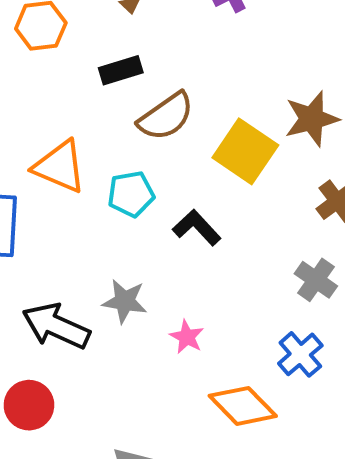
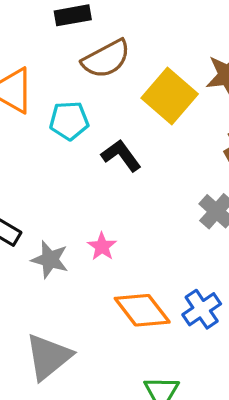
gray star: (125, 301) -> (50, 260), moved
blue cross: (300, 354) -> (202, 309), moved

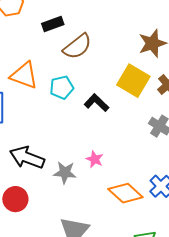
yellow square: (170, 96) -> (133, 81), moved

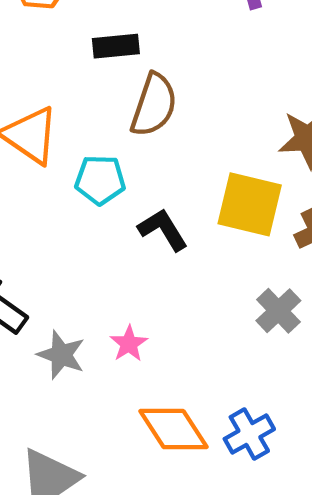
brown semicircle: (77, 46) -> (154, 105), turned -48
yellow square: (133, 81) -> (250, 204), turned -32

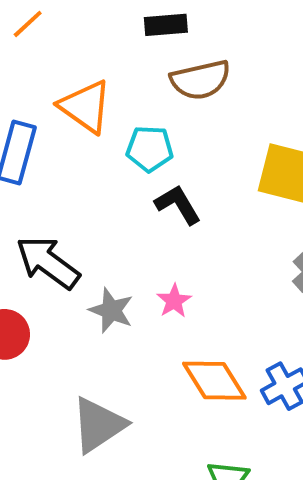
brown semicircle: (154, 105) -> (200, 80), turned 58
black L-shape: (163, 230) -> (178, 205), moved

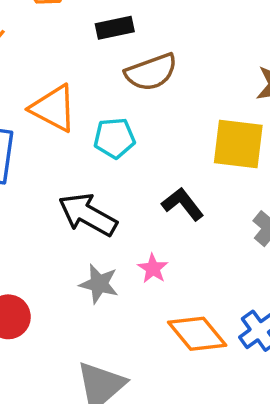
black L-shape: (178, 205) -> (183, 204), moved
black arrow: (48, 262) -> (88, 215), moved

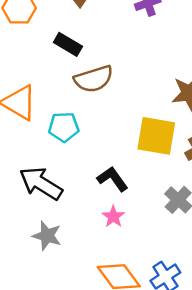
black rectangle: (115, 28) -> (68, 44), turned 40
pink star: (153, 269) -> (113, 217), moved

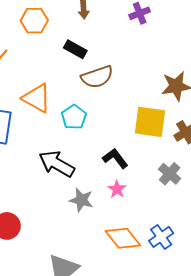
cyan pentagon: (64, 127) -> (74, 117), turned -30
gray star: (47, 236) -> (81, 200), moved

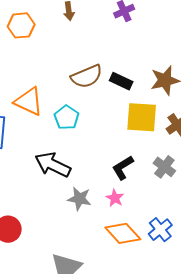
black rectangle: (75, 49) -> (121, 81), moved
black L-shape: (115, 158) -> (123, 168), moved, turned -80
pink star: (117, 189) -> (115, 198), moved

